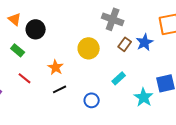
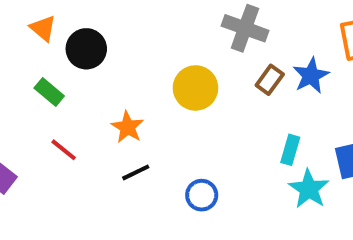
cyan rectangle: (119, 78) -> (290, 150), moved, turned -32

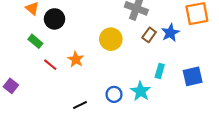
red line: (64, 150) -> (50, 65), moved
black line: (136, 172) -> (80, 105), moved
cyan star: (309, 189) -> (141, 91), moved

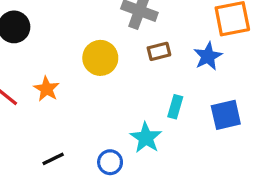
blue star: (170, 33) -> (208, 56), moved
brown rectangle: (149, 35) -> (159, 51), turned 40
blue circle: (114, 94) -> (110, 162), moved

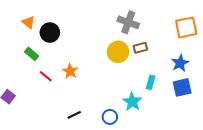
blue star: (208, 56) -> (180, 63), moved
yellow circle: (100, 58) -> (118, 52), moved

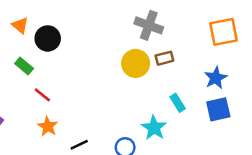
orange star: (70, 71) -> (48, 126), moved
cyan rectangle: (151, 82) -> (178, 103), turned -48

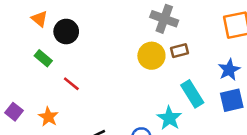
red line: (42, 95) -> (71, 84), moved
cyan rectangle: (178, 103) -> (192, 94), size x1.5
orange star: (48, 126) -> (48, 117), moved

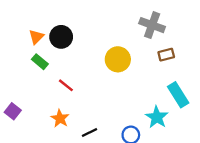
orange triangle: (39, 19) -> (36, 37), moved, turned 35
yellow circle: (151, 56) -> (118, 59), moved
orange star: (48, 117) -> (60, 118), moved

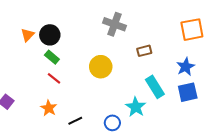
gray cross: (152, 25) -> (115, 24), moved
yellow circle: (118, 59) -> (101, 67), moved
green rectangle: (40, 62) -> (52, 57), moved

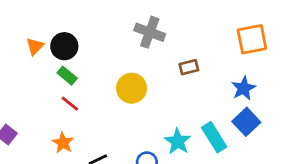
cyan rectangle: (155, 87) -> (214, 137), moved
blue square: (188, 92) -> (246, 122), turned -30

